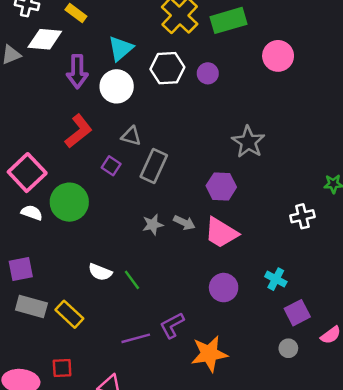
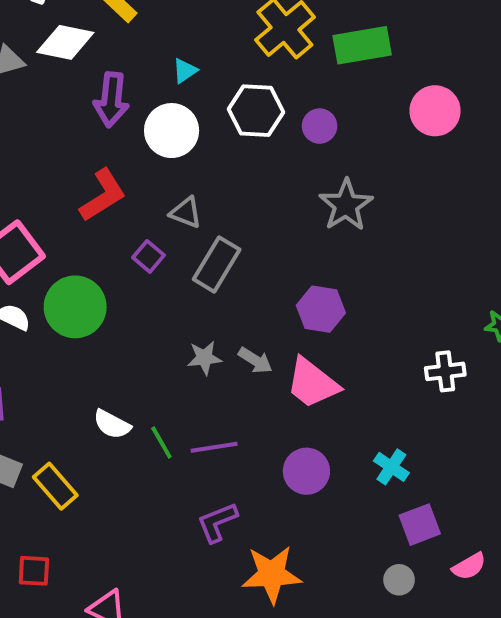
cyan triangle: (121, 49) -> (185, 71), size x0.6
gray star: (248, 142) -> (346, 205), moved
purple line: (136, 338) -> (214, 447), moved

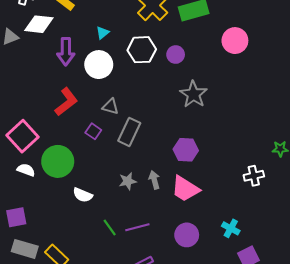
gray arrow: (255, 360) -> (154, 180), turned -132
white semicircle: (112, 424) -> (83, 195), moved

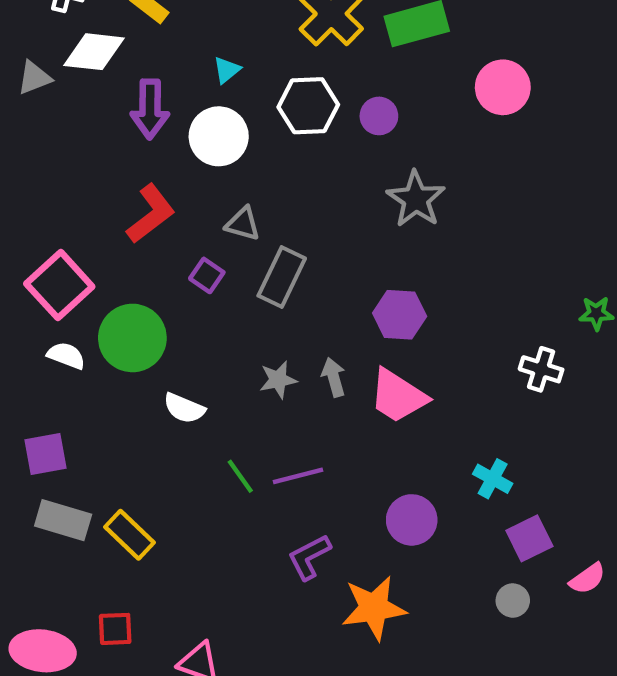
white cross: (254, 176) -> (541, 369), turned 30
purple circle: (187, 235) -> (412, 520), moved

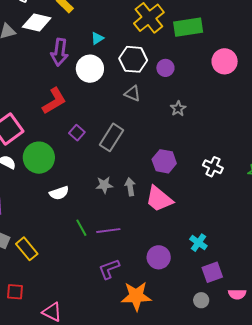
gray star: (416, 199) -> (178, 109), size x0.6
gray triangle: (243, 224) -> (132, 93), moved
white cross: (541, 369) -> (213, 167), moved
white semicircle: (184, 408) -> (59, 193), turned -48
pink semicircle: (587, 579) -> (237, 294), turned 30

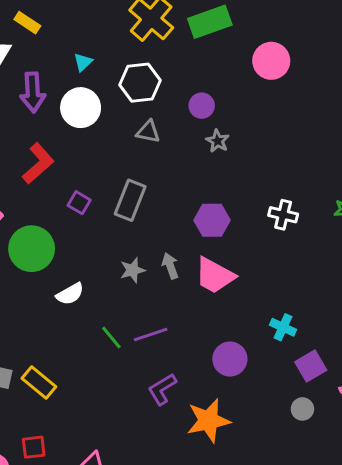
purple circle: (165, 68) -> (202, 106), moved

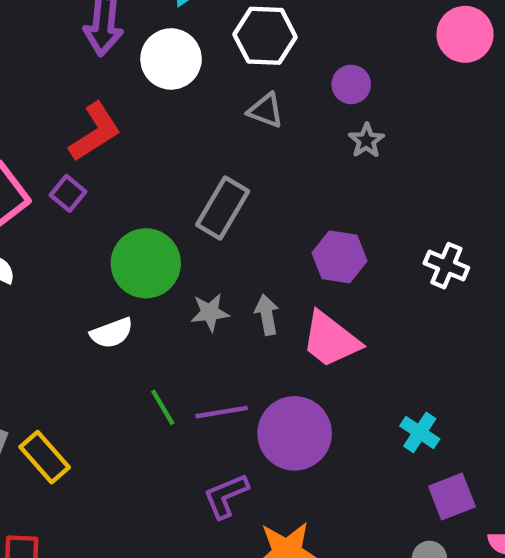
purple square: (79, 203) -> (68, 193), moved
green circle: (32, 249) -> (146, 263), moved
purple circle: (230, 359) -> (295, 433), moved, size x1.4

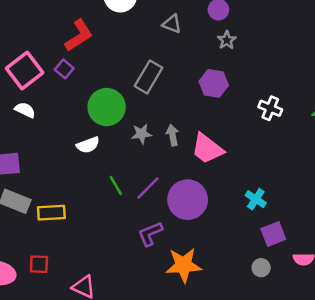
purple hexagon: (339, 257) -> (214, 83), moved
purple line: (222, 412) -> (148, 188), turned -36
yellow rectangle: (45, 457) -> (51, 213), turned -52

